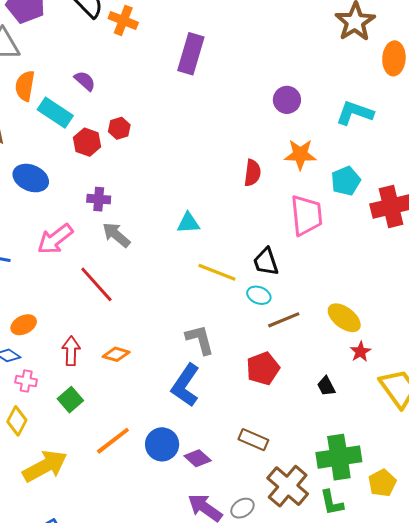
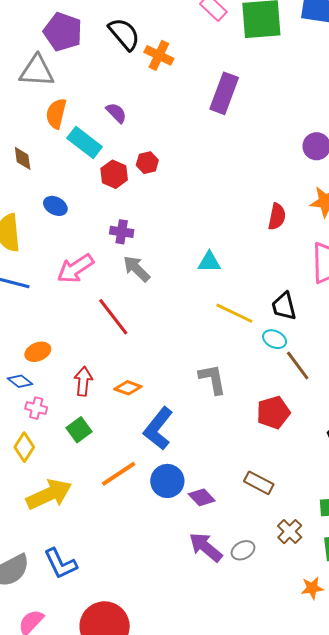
blue ellipse: (31, 178) -> (55, 206), size x0.7
brown line: (284, 320) -> (298, 365), turned 72
blue L-shape: (185, 385) -> (158, 429), moved
brown cross: (288, 486) -> (290, 532), size x0.6

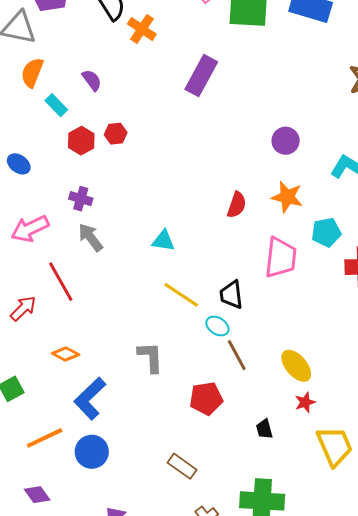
cyan rectangle: (85, 142) -> (56, 105), size x0.7
red arrow: (83, 381) -> (23, 308), moved, turned 32
purple diamond: (202, 497) -> (37, 495), moved

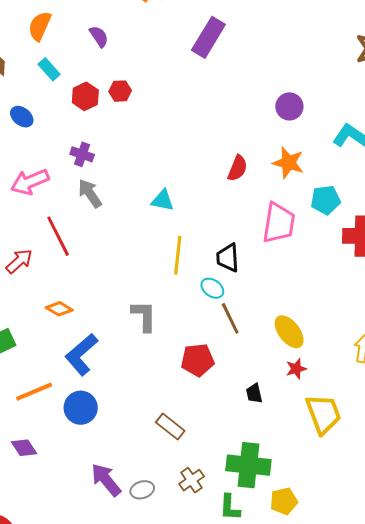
cyan rectangle: (56, 105) -> (49, 69), moved
yellow line: (181, 295) -> (178, 255), turned 60

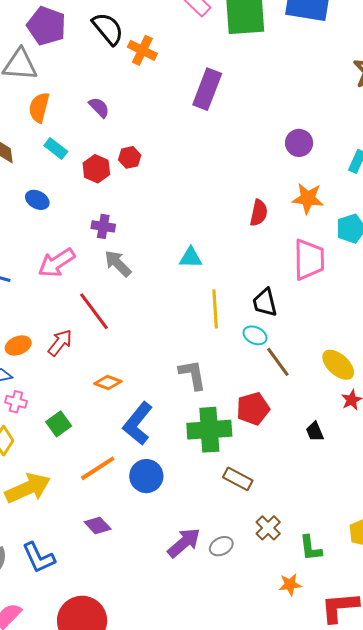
green cross: (248, 465) -> (209, 430), moved
purple arrow: (106, 480) -> (184, 543), turned 99

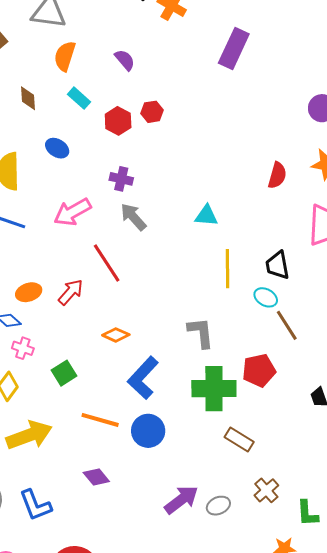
orange line: (98, 468) -> (100, 420), turned 45

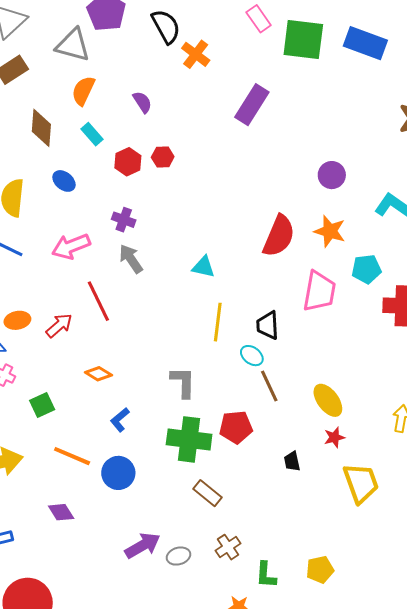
brown diamond: (28, 98) -> (41, 128), size x1.5
red semicircle: (277, 175) -> (279, 236), size x1.6
blue L-shape: (143, 378) -> (120, 420), size x0.6

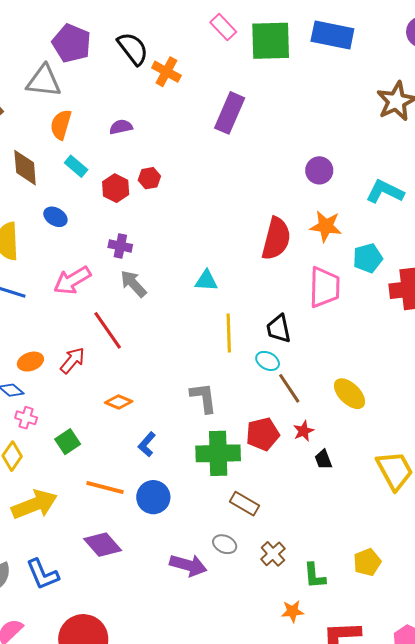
purple semicircle: (142, 102) -> (121, 127), turned -60
red star: (334, 437) -> (304, 431), moved
purple diamond: (61, 512) -> (103, 545), size x1.4
purple arrow: (143, 545) -> (188, 565), turned 54
gray ellipse: (179, 556) -> (225, 544), moved, turned 50

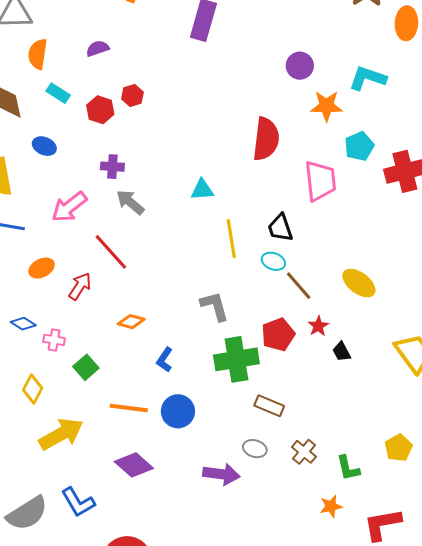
orange star: (326, 226) -> (327, 106), moved
orange ellipse: (30, 362) -> (42, 268), moved
pink cross: (26, 418) -> (54, 340), moved

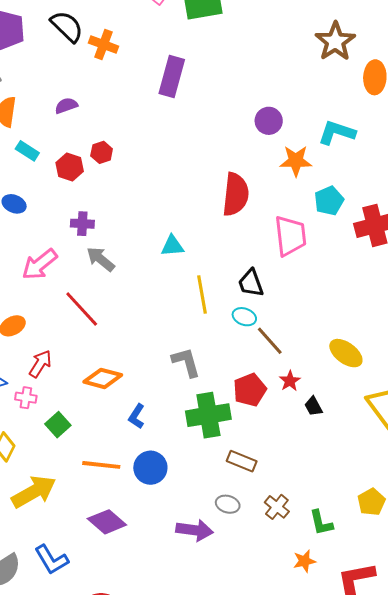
yellow ellipse: (359, 283) -> (346, 353), moved
red arrow: (80, 286) -> (40, 364), moved
orange diamond: (131, 322) -> (103, 378), size x1.4

